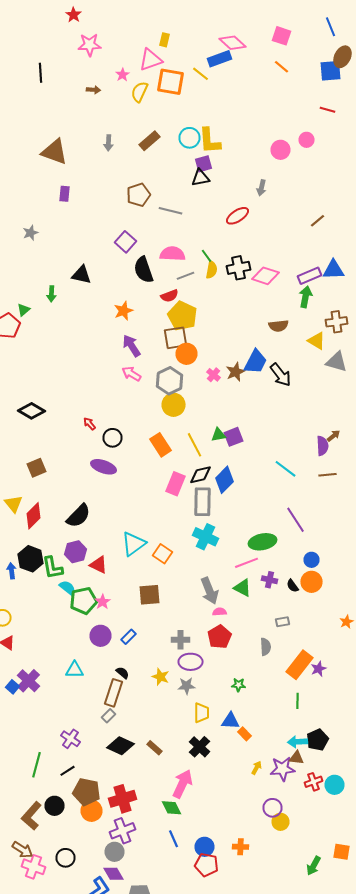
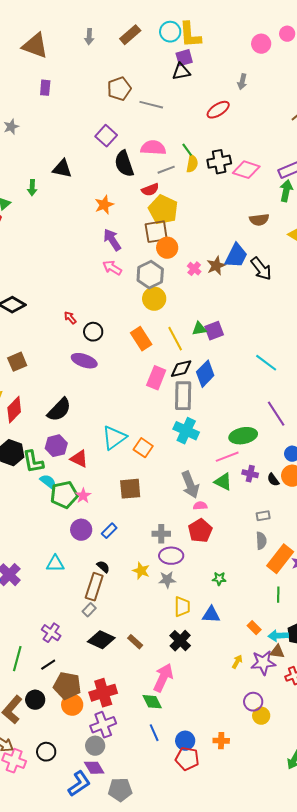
gray semicircle: (266, 647) -> (261, 541), moved
orange rectangle: (244, 734) -> (254, 628), moved

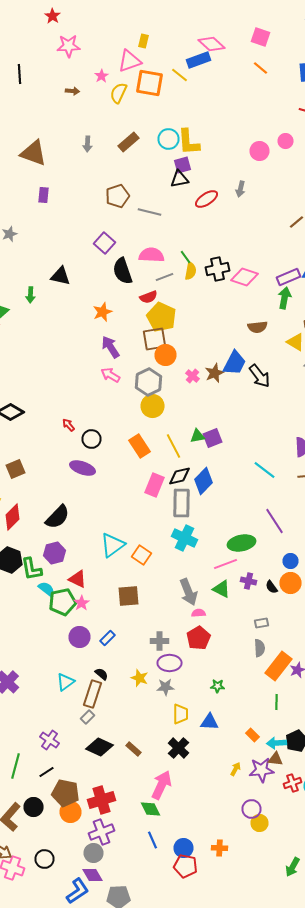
red ellipse: (218, 110) -> (206, 199), moved
red triangle: (79, 459) -> (78, 579), moved
cyan triangle: (55, 564) -> (66, 682), moved, turned -36

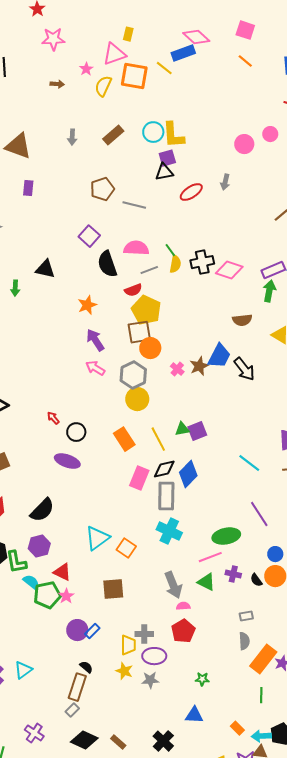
purple circle: (80, 637) -> (77, 630), moved
cyan triangle: (66, 682) -> (23, 670), moved
yellow trapezoid: (180, 714) -> (128, 645), moved

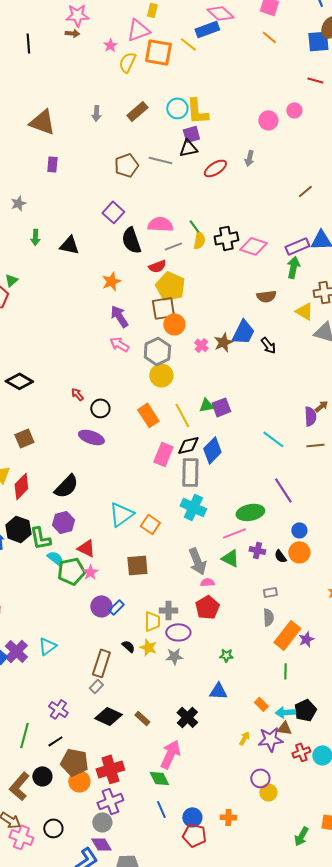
brown arrow: (57, 84) -> (72, 33), moved
gray line: (134, 205) -> (160, 160), moved
green arrow: (15, 288) -> (35, 237), moved
black arrow: (244, 369) -> (268, 345), size x0.7
black semicircle: (86, 667) -> (128, 646), moved

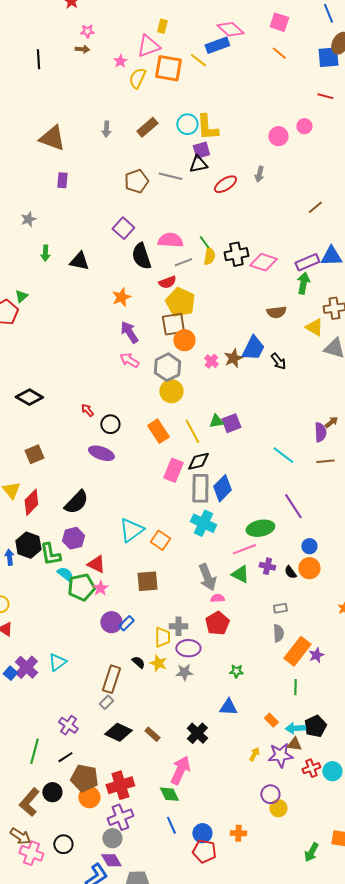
pink star: (77, 15) -> (87, 31), size x0.6
blue diamond: (212, 450) -> (222, 488), moved

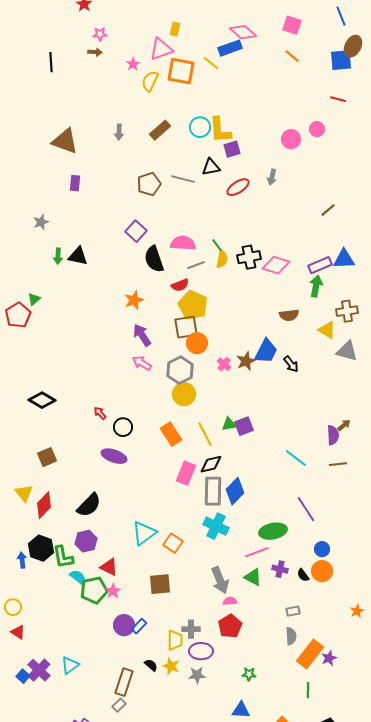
purple square: (201, 150) -> (232, 149), moved
black triangle: (79, 261) -> (78, 256), moved

